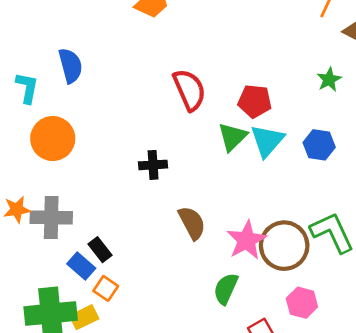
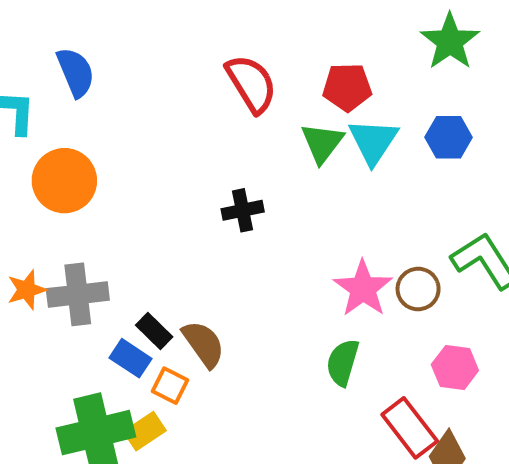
green star: (329, 80) -> (450, 41), size x1.6
black cross: (153, 165) -> (243, 210), moved
brown semicircle: (192, 223) -> (203, 344), moved
brown circle: (284, 246) -> (418, 289), size x0.6

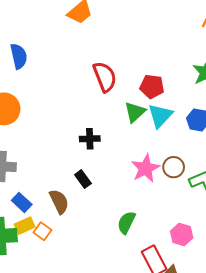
pink star: (363, 288) -> (145, 168), moved
brown circle: (418, 289) -> (174, 167), moved
black rectangle: (154, 331) -> (83, 179), moved
orange square: (170, 386) -> (42, 231), moved
yellow rectangle: (145, 431) -> (25, 226), moved

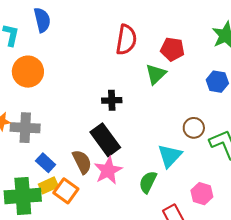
red semicircle: (105, 77) -> (126, 40), turned 32
cyan triangle: (160, 116) -> (170, 156), moved
pink star: (145, 168) -> (108, 170), moved
black rectangle: (83, 179) -> (105, 140), size x1.8
orange square: (42, 231) -> (66, 191), size x1.4

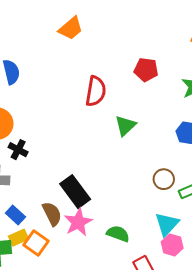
red pentagon: (172, 49) -> (146, 70), moved
black cross: (112, 100) -> (18, 150), moved, turned 30
cyan triangle: (170, 156) -> (167, 224), moved
green semicircle: (148, 182) -> (118, 234), turned 85

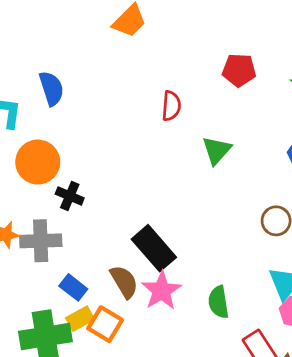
red semicircle: (96, 91) -> (171, 106), size x0.7
green semicircle: (118, 234) -> (219, 302), turned -115

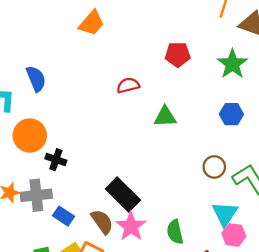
red semicircle: (171, 106) -> (128, 85), turned -105
green triangle: (217, 150) -> (165, 117), turned 50
blue rectangle: (73, 287) -> (63, 216), moved

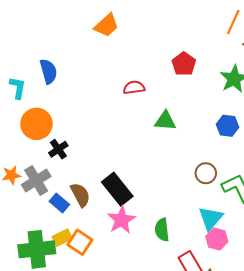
red pentagon: (178, 54) -> (184, 64), turned 30
black cross: (56, 160) -> (58, 149), turned 30
gray cross: (36, 195) -> (36, 180), turned -32
brown semicircle: (102, 222) -> (80, 195), moved

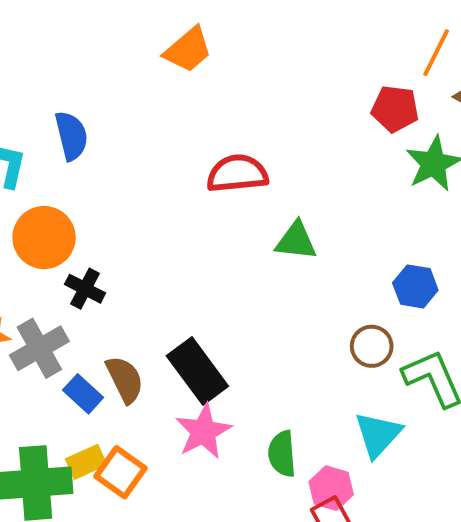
red pentagon: (184, 64) -> (395, 109), moved, turned -30
red semicircle: (134, 88) -> (237, 174), size x1.4
blue hexagon: (227, 126) -> (415, 286), moved
black cross: (58, 149) -> (85, 289), turned -30
pink hexagon: (217, 239) -> (331, 488), moved

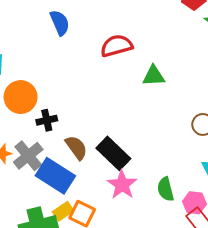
blue semicircle: (71, 136) -> (60, 23), moved
black cross: (85, 289) -> (47, 120), turned -30
brown semicircle: (125, 379) -> (76, 147), moved
blue rectangle: (83, 394) -> (55, 176), size x1.8

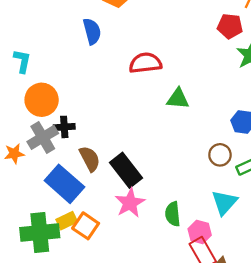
gray cross: (28, 156) -> (43, 137), moved

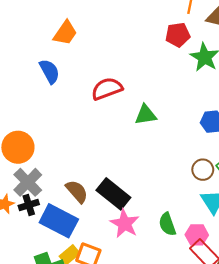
black cross: (64, 127) -> (29, 205), moved
brown circle: (220, 155) -> (203, 170), moved

